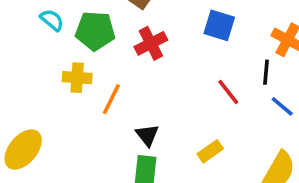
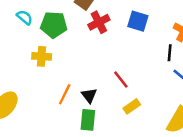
red cross: (151, 43) -> (99, 22), moved
red line: (228, 92) -> (121, 80), moved
orange line: (111, 99) -> (65, 94), moved

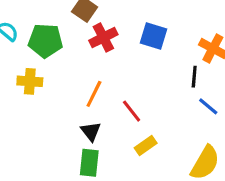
orange line: (65, 94) -> (94, 94), moved

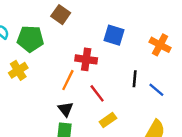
red cross: (103, 38) -> (86, 59), moved, turned 35
black line: (194, 77) -> (135, 79), moved
yellow cross: (30, 81) -> (18, 70), turned -36

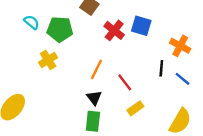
orange cross: (160, 45) -> (180, 46), moved
red cross: (86, 59) -> (114, 30), moved, turned 30

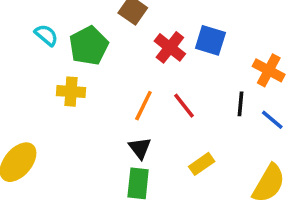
green pentagon: (60, 29) -> (89, 46), turned -30
yellow cross: (48, 60) -> (71, 92), turned 36
red line: (125, 82) -> (184, 106), moved

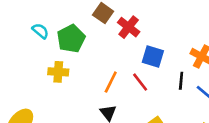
blue square: (210, 40) -> (153, 56), moved
red cross: (170, 47) -> (129, 27), moved

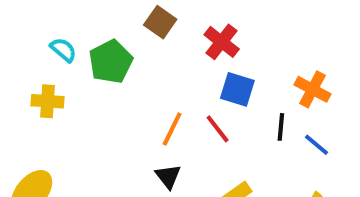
red cross: (129, 27) -> (222, 42), moved
yellow cross: (58, 72) -> (47, 101), moved

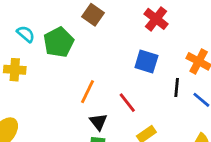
red cross: (222, 42) -> (156, 19), moved
orange line: (172, 129) -> (87, 92), moved
red line: (218, 129) -> (127, 103), moved

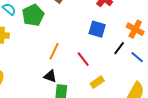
black line: (177, 88) -> (119, 48), turned 32
black triangle: (98, 122) -> (50, 76), moved, turned -32

